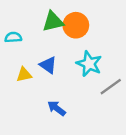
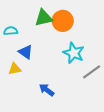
blue triangle: (48, 65) -> (26, 52), moved
yellow triangle: (24, 75) -> (15, 69), moved

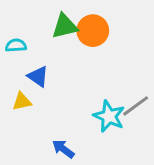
cyan star: (74, 53) -> (109, 116), moved
blue arrow: (47, 90) -> (63, 149), moved

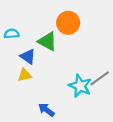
green triangle: (65, 26) -> (47, 41), moved, turned 42
yellow triangle: (22, 102) -> (25, 75), moved

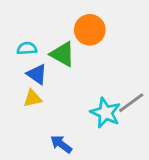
cyan semicircle: (12, 34) -> (27, 48), moved

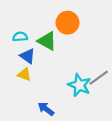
yellow triangle: (33, 98) -> (24, 74), turned 32

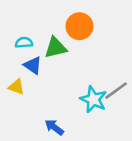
green triangle: (47, 41) -> (55, 48), turned -42
yellow triangle: (24, 74) -> (16, 87), moved

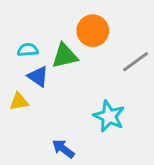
yellow triangle: (16, 87) -> (19, 102), turned -30
gray line: (116, 91) -> (136, 62), moved

